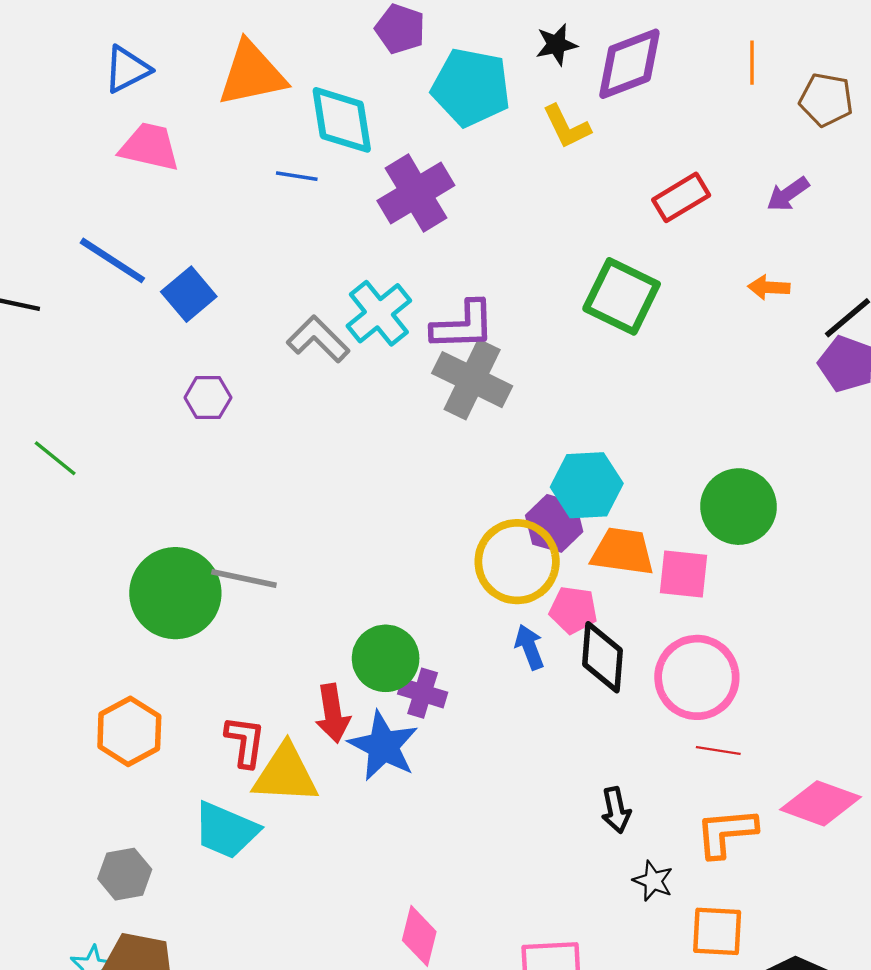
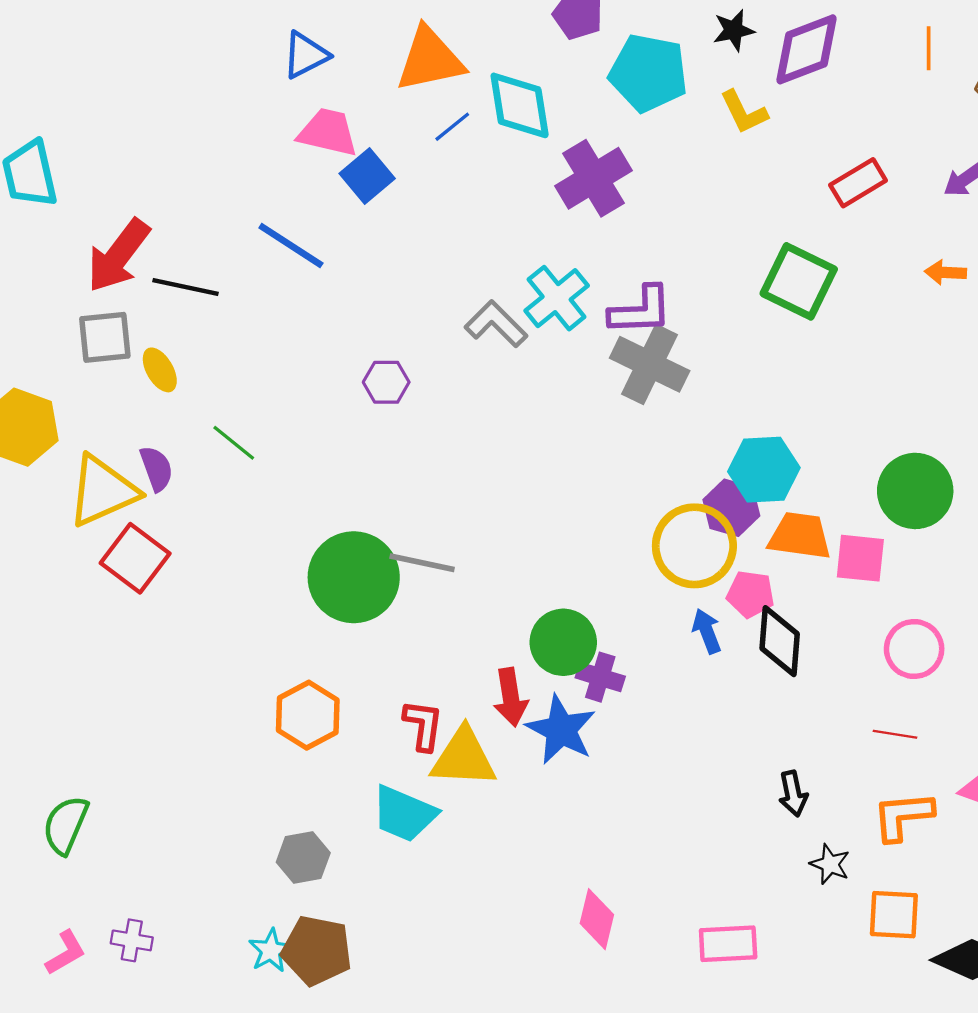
blue line: (297, 176) -> (452, 127), moved, turned -48
blue square: (189, 294) -> (367, 176), moved
pink circle: (697, 677) -> (914, 649), moved, size x0.7

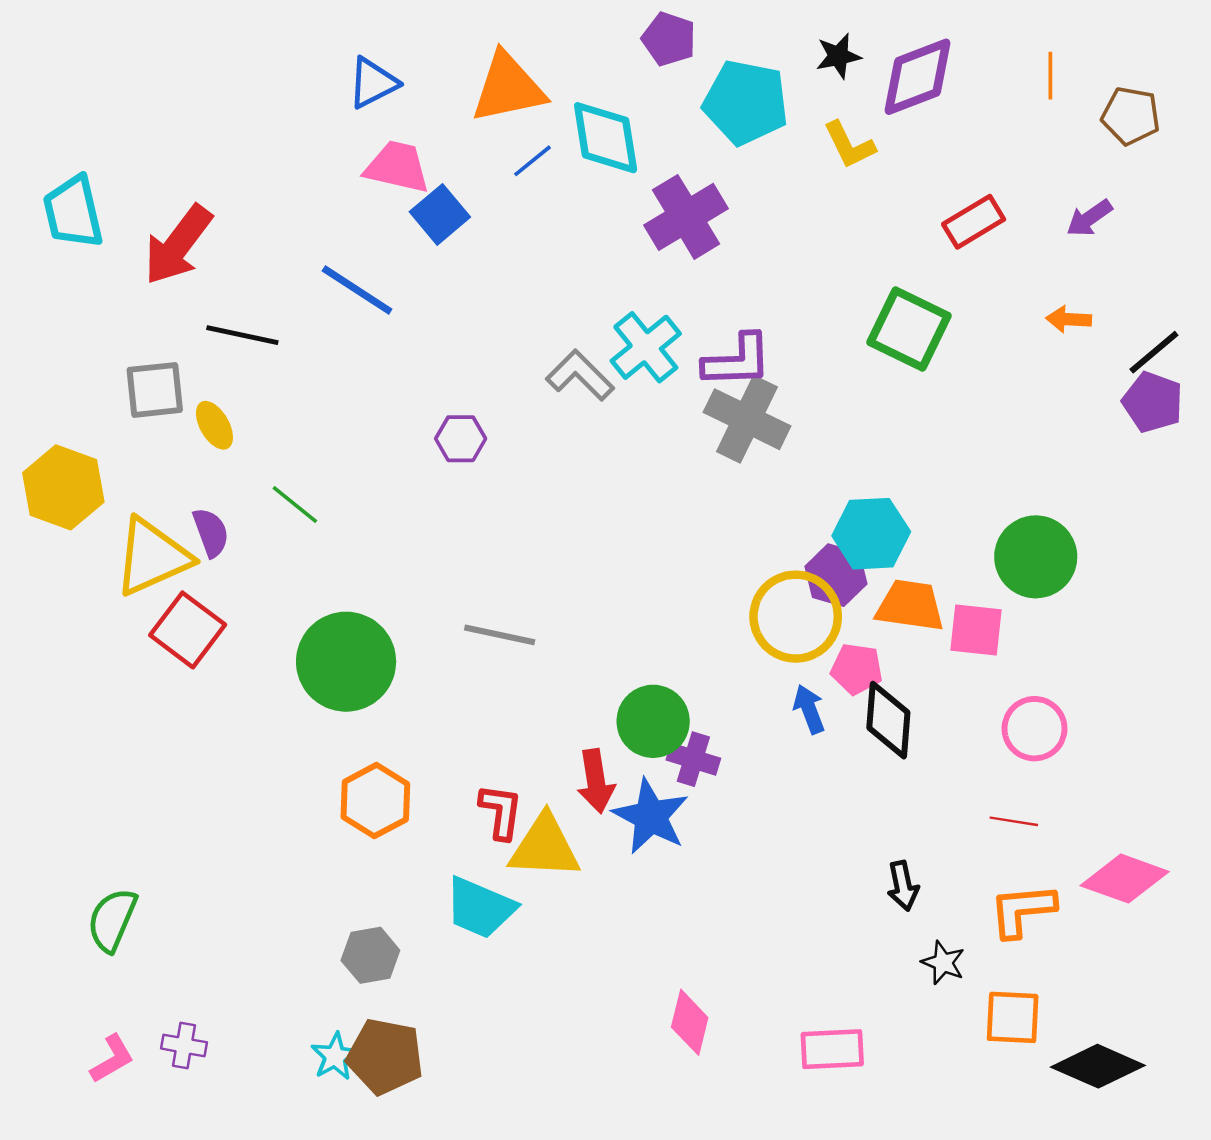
red arrow: (118, 256) -> (178, 245), moved
green circle: (354, 577) -> (346, 662), moved

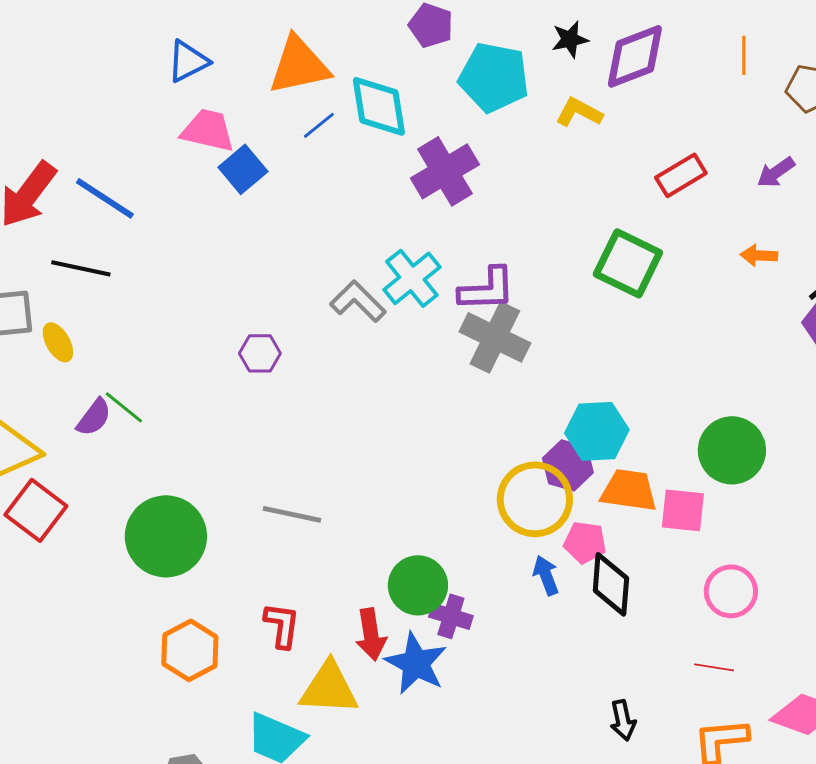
yellow L-shape: (849, 145) -> (579, 112), turned 144
blue line: (357, 290) -> (105, 198), moved
purple semicircle: (211, 532) -> (94, 417), moved, turned 57
red L-shape: (501, 812) -> (282, 625), moved

